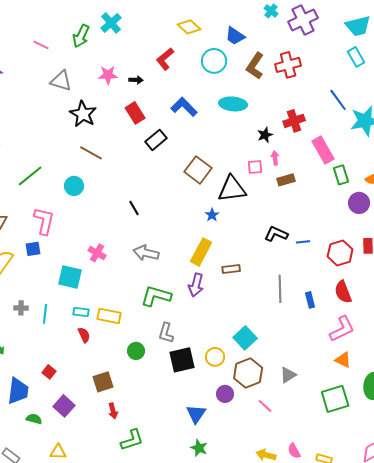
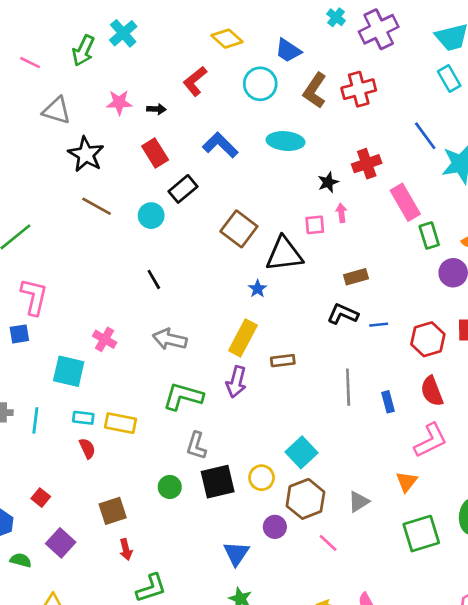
brown rectangle: (286, 180) -> (356, 277), moved
cyan circle: (74, 186) -> (151, 216), moved
green circle: (136, 351) -> (170, 487), moved
orange triangle: (343, 360) -> (407, 482), moved, turned 42

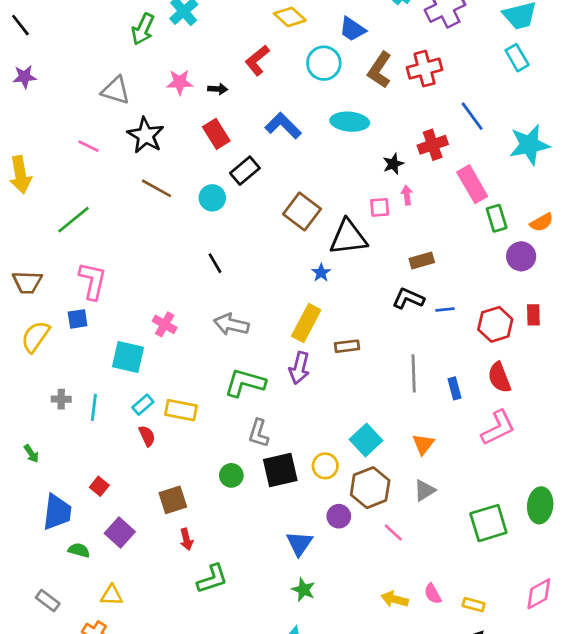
pink line: (30, 63) -> (88, 146), moved
blue line: (425, 136) -> (472, 116), moved
cyan rectangle: (83, 418) -> (143, 405), turned -48
orange triangle: (407, 482) -> (423, 444), moved

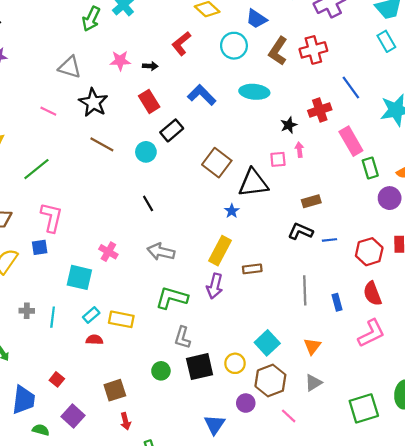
red semicircle: (147, 436) -> (94, 340), turned -63

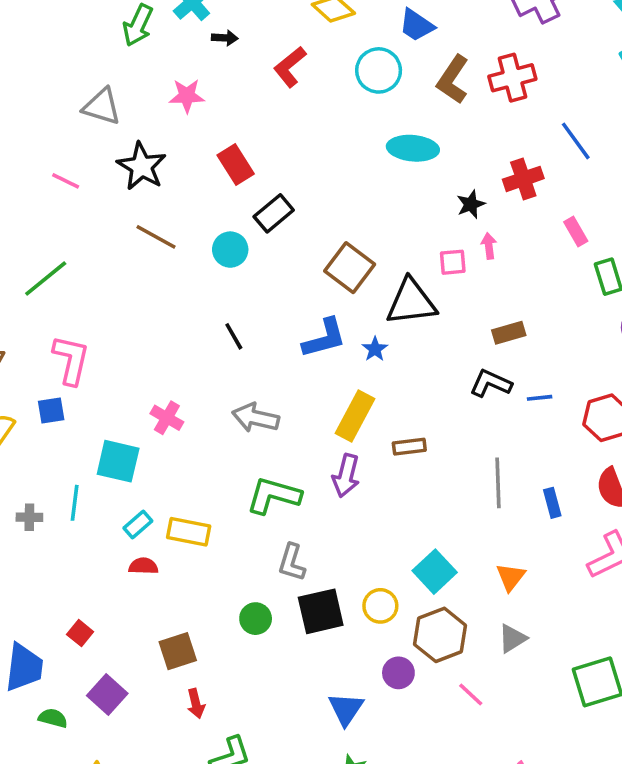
black arrow: (150, 66) -> (225, 38), moved
blue L-shape: (202, 95) -> (324, 338), moved, turned 120
pink rectangle: (351, 141) -> (576, 231), size x0.6
cyan line: (53, 317) -> (75, 503), moved

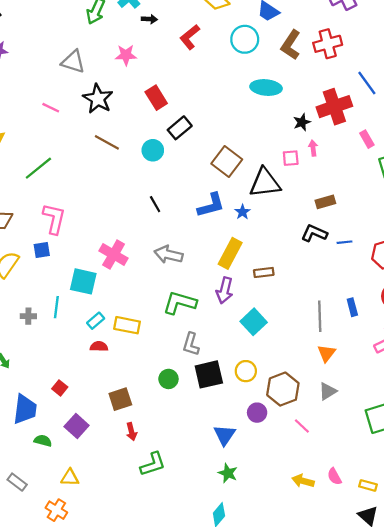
red cross: (523, 179) -> (334, 107), size x1.4
pink cross: (167, 418) -> (114, 255), size x1.4
gray line: (498, 483) -> (320, 316), moved
cyan square: (435, 572) -> (254, 322), moved

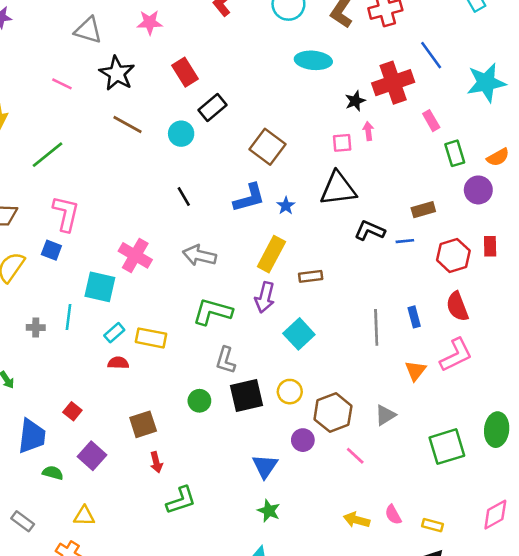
black triangle: (265, 183) -> (338, 189), moved
brown rectangle: (325, 202) -> (423, 210), moved
blue square: (42, 250) -> (51, 250), turned 30
orange triangle: (327, 353) -> (415, 371), moved

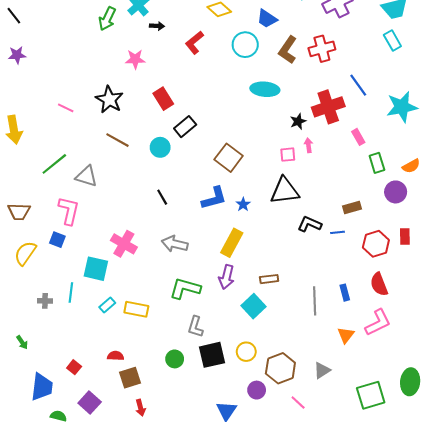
gray triangle: (88, 30) -> (86, 176), moved
brown rectangle: (311, 276) -> (269, 279), moved
red semicircle: (118, 363) -> (116, 356), moved

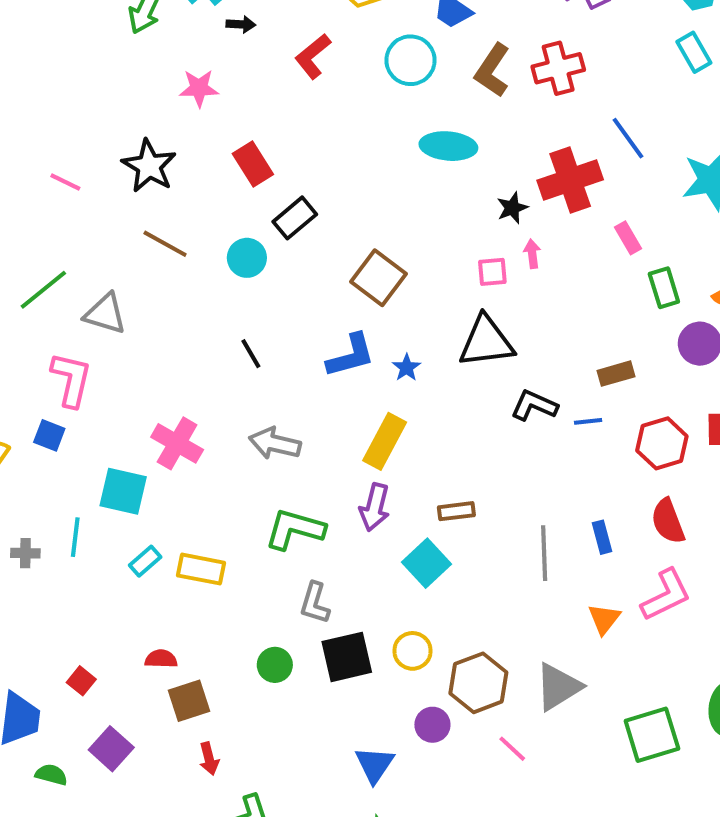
gray triangle: (322, 370) -> (558, 687), size x1.5

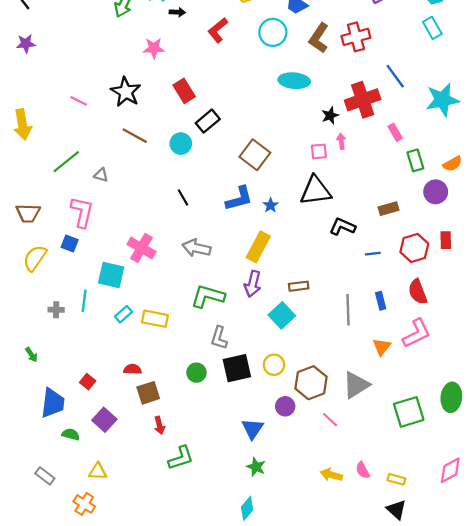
gray triangle: (105, 314) -> (101, 175), size x0.6
blue line: (588, 421) -> (373, 254), moved

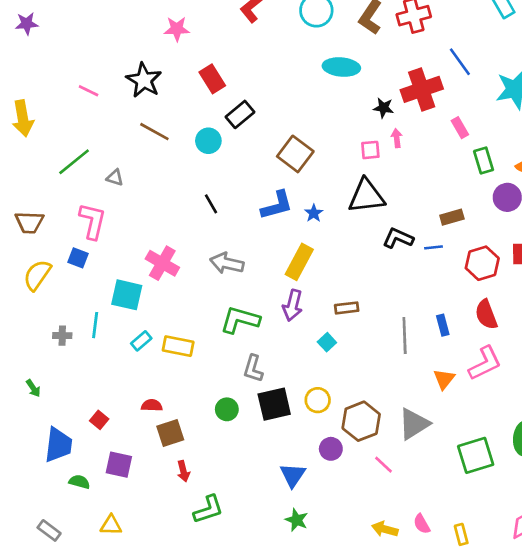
black star: (330, 115) -> (383, 108), turned 30
blue line: (373, 254) -> (434, 247), moved
cyan square: (282, 315) -> (327, 342), size x0.6
purple square: (104, 420) -> (119, 465), turned -30
yellow rectangle: (396, 479) -> (461, 534), turned 60

